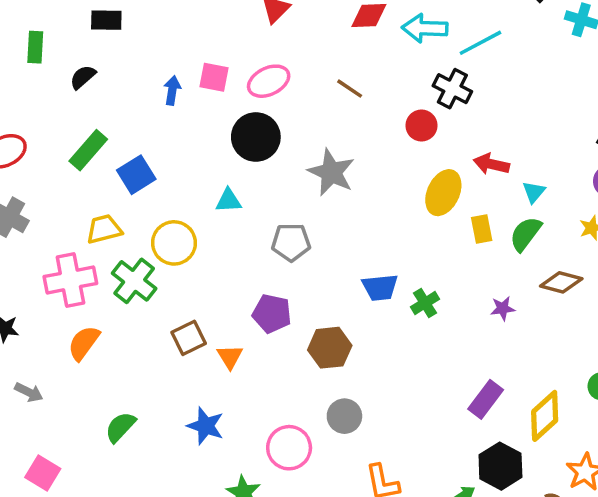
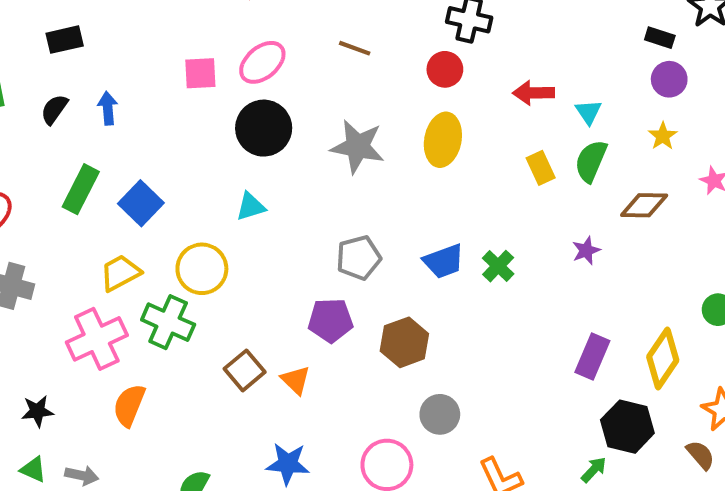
blue arrow: (172, 90) -> (108, 108), moved
yellow ellipse: (443, 193) -> (443, 140), moved
gray pentagon: (291, 242) -> (359, 258), moved

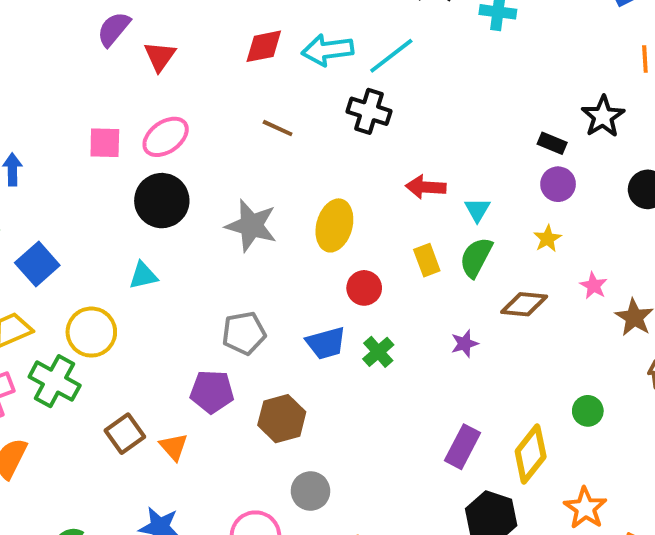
brown line: (355, 48) -> (278, 128), moved
red circle: (445, 69) -> (364, 288), moved

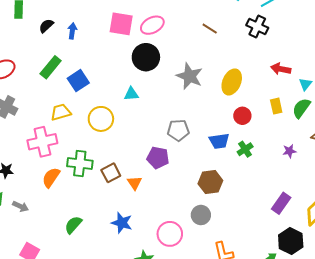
pink square: (105, 143) -> (121, 24), size x1.4
green cross: (55, 381) -> (80, 163), moved, turned -30
brown hexagon: (282, 419) -> (210, 182), moved

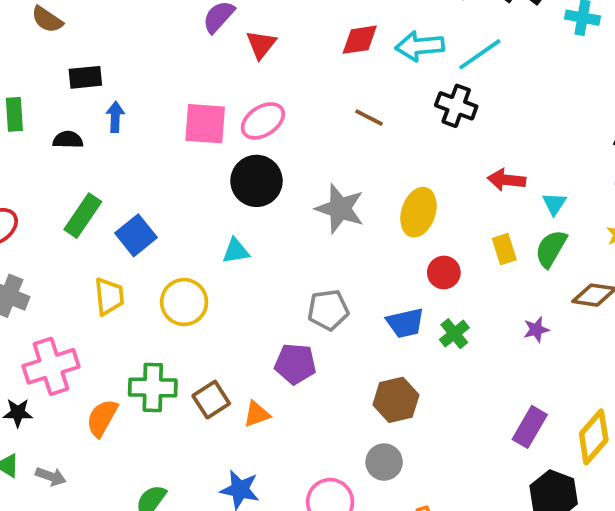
black semicircle: (46, 26) -> (68, 140), turned 49
blue arrow: (72, 31) -> (115, 117), moved
yellow trapezoid: (61, 112) -> (109, 296), turned 105
pink cross: (42, 142) -> (51, 366), moved
orange triangle: (135, 183) -> (257, 414), turned 49

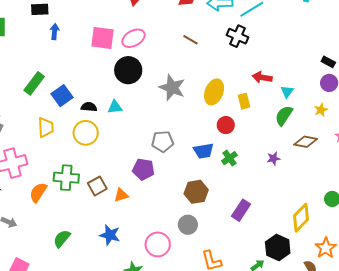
black semicircle: (68, 140) -> (89, 107), moved
yellow rectangle: (504, 249) -> (244, 101), moved
purple rectangle: (530, 427) -> (241, 210), moved

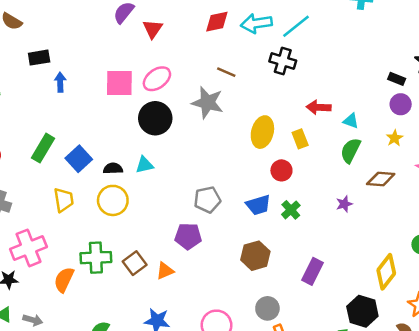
gray star: (172, 88) -> (208, 103), moved
cyan triangle: (287, 92) -> (351, 121), turned -40
gray circle: (188, 225) -> (267, 308), moved

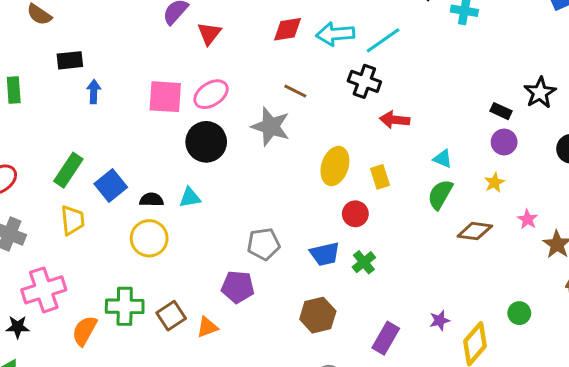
red arrow: (319, 107) -> (395, 120), moved
yellow trapezoid: (64, 200) -> (73, 220), moved
purple star: (344, 204) -> (440, 320), moved

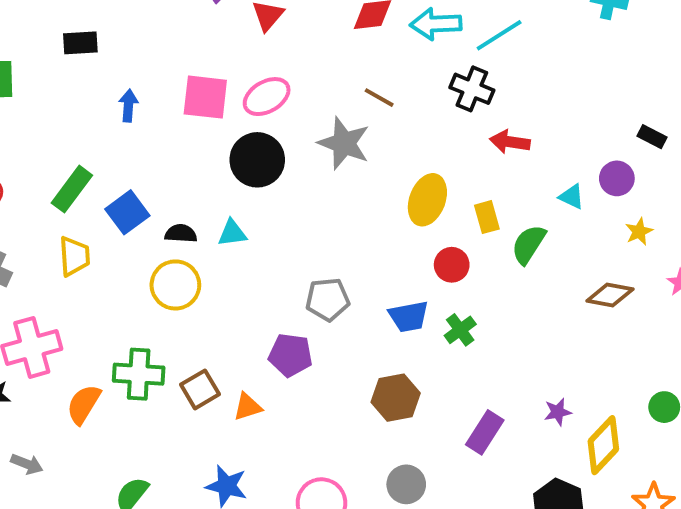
blue arrow: (94, 92) -> (128, 106), moved
purple circle: (504, 142) -> (617, 178), moved
green semicircle: (440, 194) -> (529, 244), moved

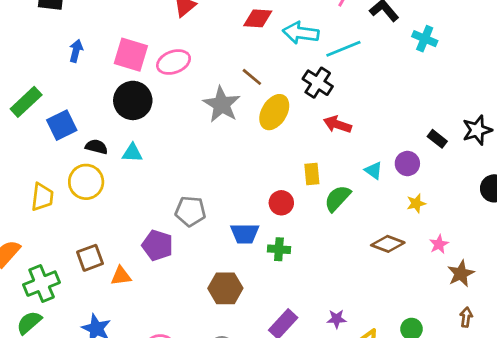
black circle: (257, 160) -> (133, 100), moved
yellow ellipse: (427, 200) -> (274, 112), moved
yellow trapezoid: (74, 256) -> (42, 197), moved
green cross: (460, 330) -> (279, 249), turned 30
green cross: (139, 374) -> (42, 284), moved, turned -36

